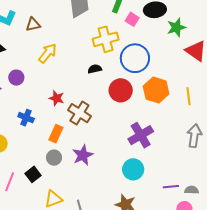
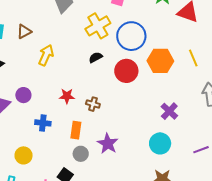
purple circle: (16, 78) -> (23, 95), moved
brown cross: (79, 113) -> (93, 104), size x0.6
purple cross: (141, 135) -> (169, 111), moved, size x0.7

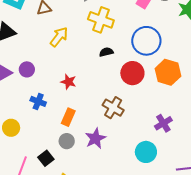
yellow cross: (98, 26) -> (101, 20), moved, turned 35
brown cross: (93, 104) -> (113, 108), moved, size x1.5

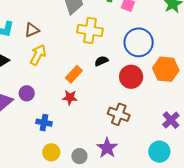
yellow arrow: (59, 37) -> (38, 55), moved
orange rectangle: (68, 117) -> (74, 74), moved, turned 30
yellow circle: (11, 128) -> (51, 152), moved

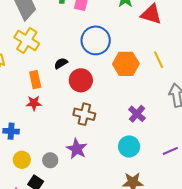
yellow cross: (90, 31) -> (27, 40), moved, turned 30
orange rectangle: (74, 74) -> (35, 80), turned -48
red circle: (131, 77) -> (81, 80), moved

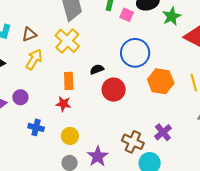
brown cross: (84, 114) -> (133, 142), moved
yellow circle: (22, 160) -> (70, 136), moved

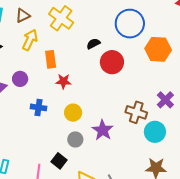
orange rectangle: (69, 81) -> (51, 59), moved

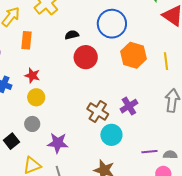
red star: (63, 81) -> (32, 75), moved
purple star: (103, 130) -> (58, 143), moved, turned 30

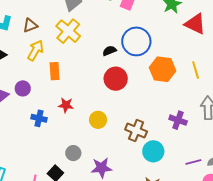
black semicircle: (72, 35) -> (109, 51), moved
yellow circle: (36, 97) -> (98, 120), moved
purple cross: (129, 106) -> (178, 120), moved, turned -30

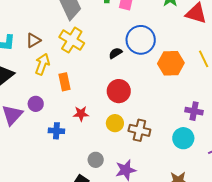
red circle: (116, 79) -> (119, 91), moved
brown cross: (136, 130) -> (139, 130), moved
cyan circle: (153, 151) -> (183, 138), moved

